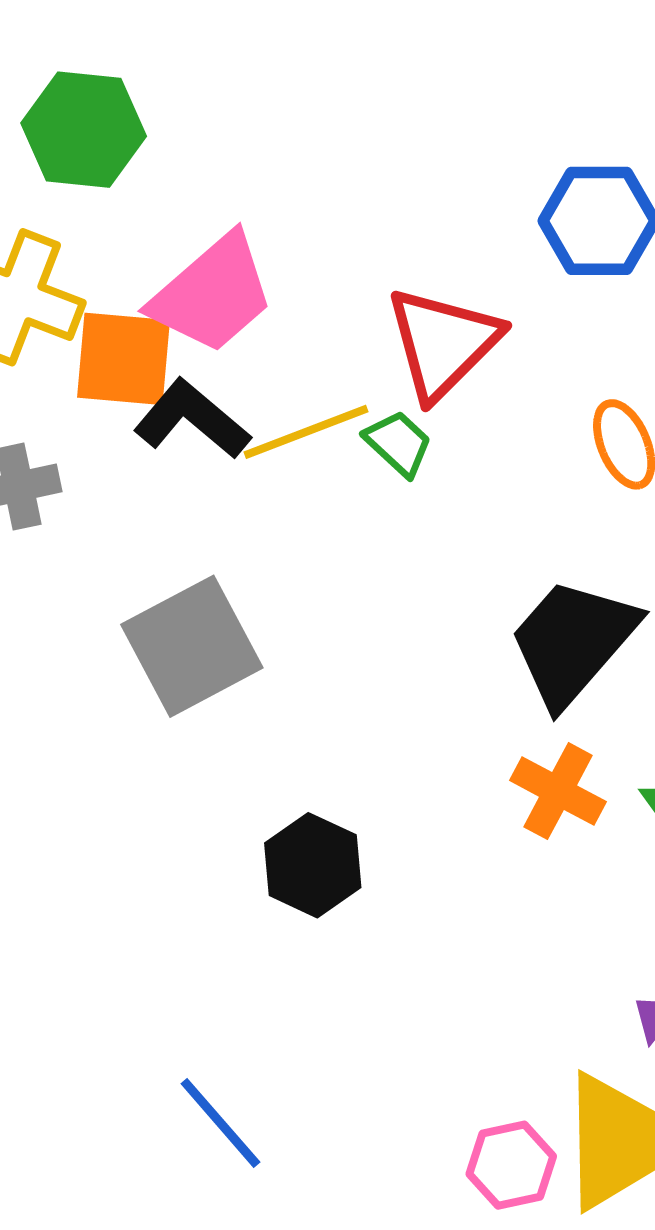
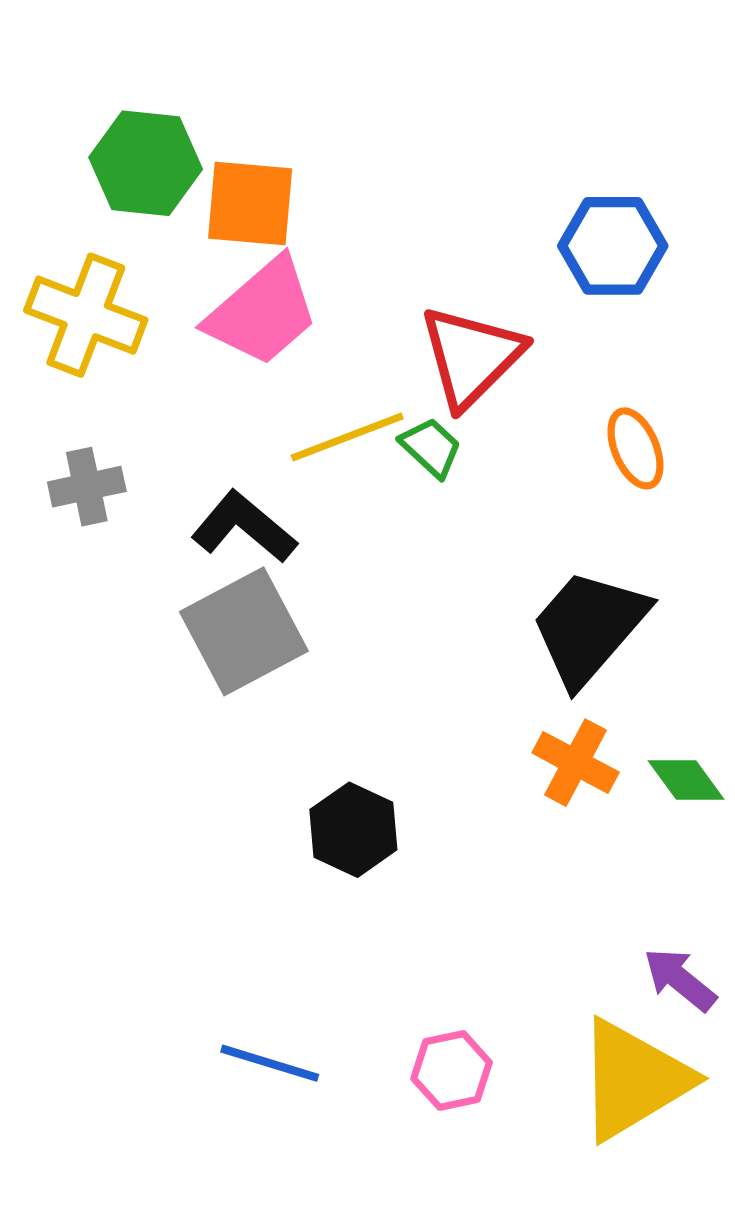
orange square: (124, 359) -> (250, 204), moved
black L-shape: (192, 419) -> (244, 527), moved
blue line: (220, 1123) -> (270, 1063), turned -32
pink hexagon: (511, 1165) -> (452, 1070), moved

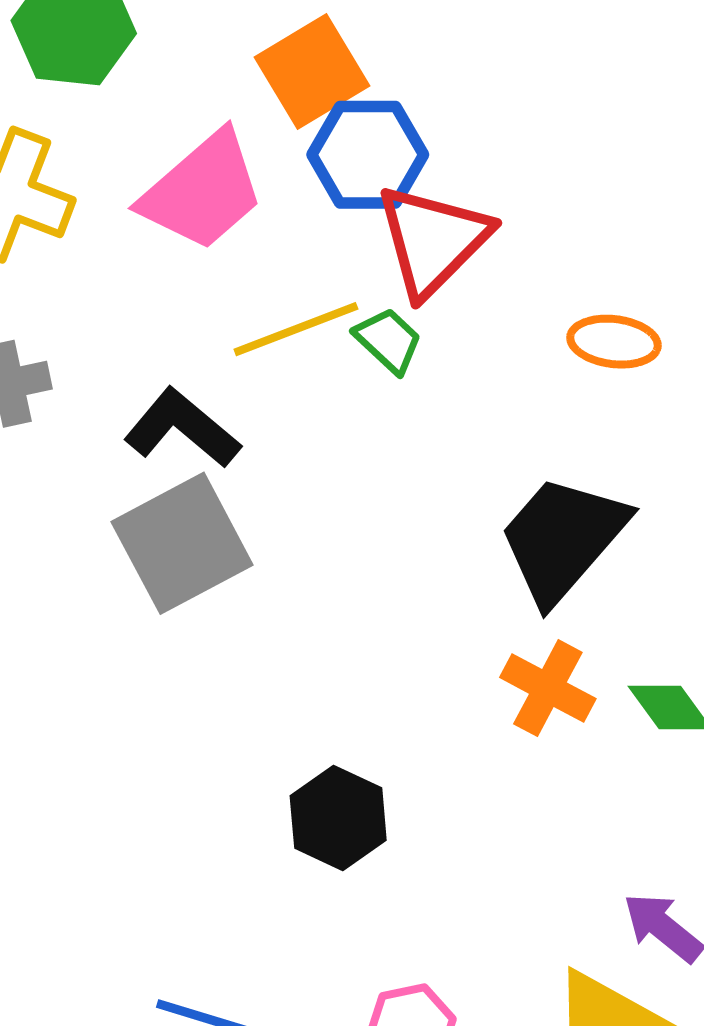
orange square: (250, 204) -> (312, 71), moved, turned -36
blue hexagon: (613, 246) -> (368, 155), moved
orange ellipse: (635, 448) -> (614, 342), turned -60
black hexagon: (353, 830) -> (338, 818), moved

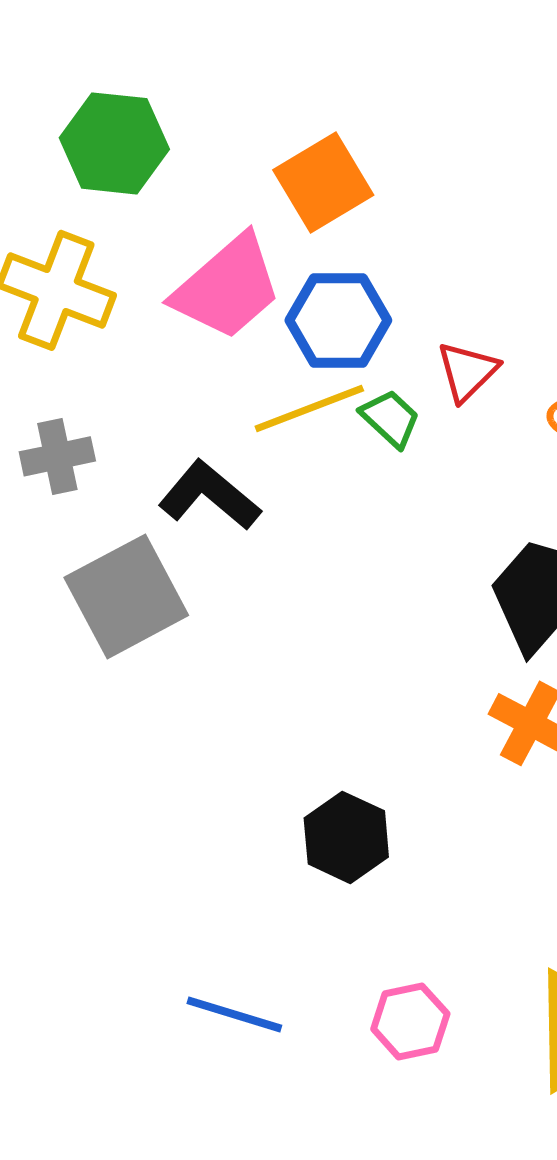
blue hexagon: (368, 155) -> (338, 320), moved
red triangle: (433, 240) -> (467, 371), moved, size x0.6
gray square: (182, 543) -> (126, 596), moved

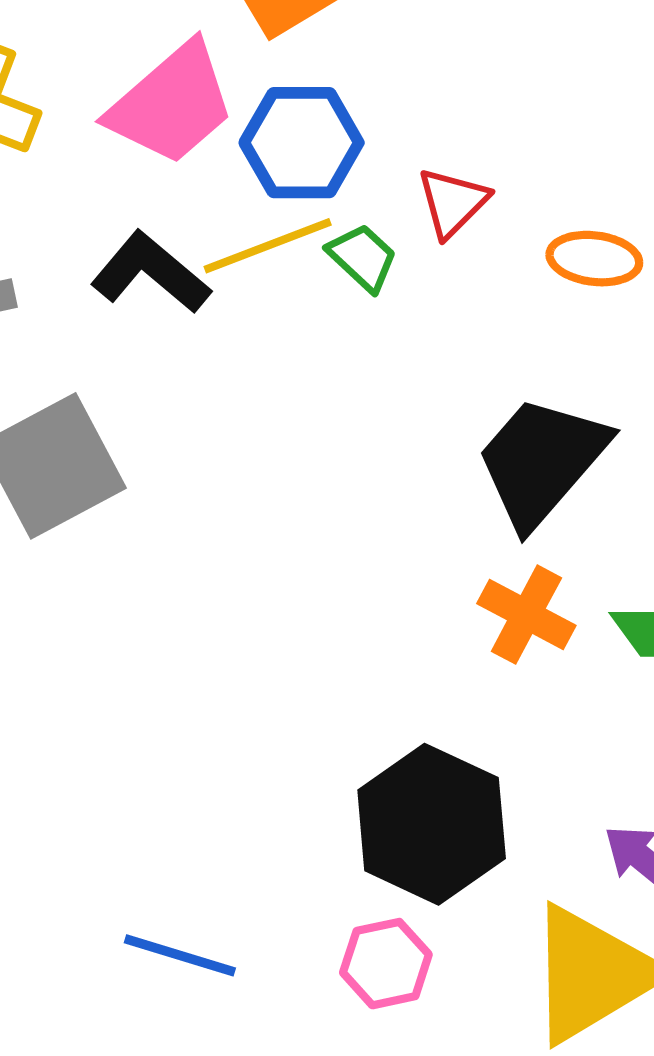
black L-shape: (209, 495) -> (151, 273), moved
black hexagon: (346, 837) -> (432, 824), moved, size x1.5

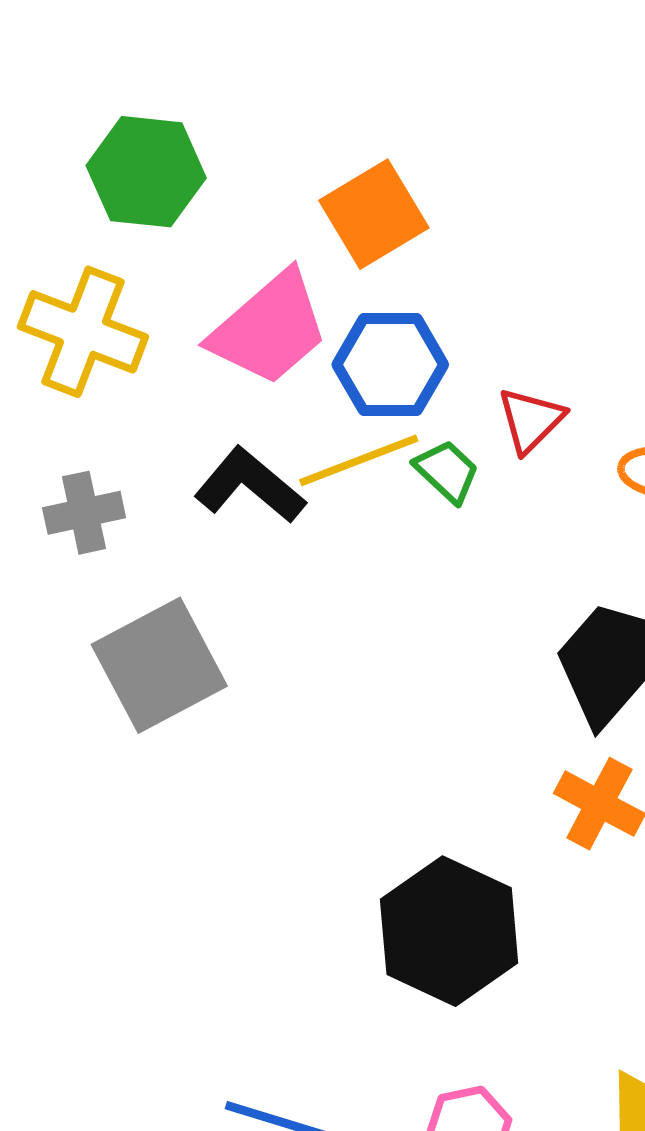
black hexagon: (432, 824) -> (449, 931), moved

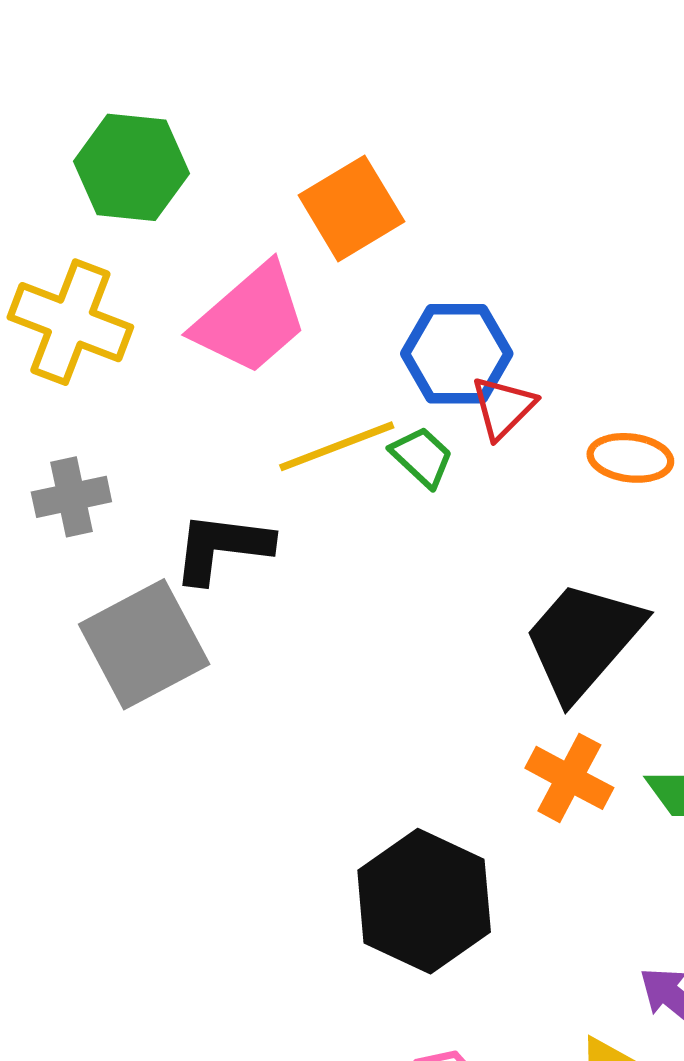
blue hexagon: (390, 365) -> (457, 354), moved
black L-shape: (250, 485) -> (222, 547), moved, turned -33

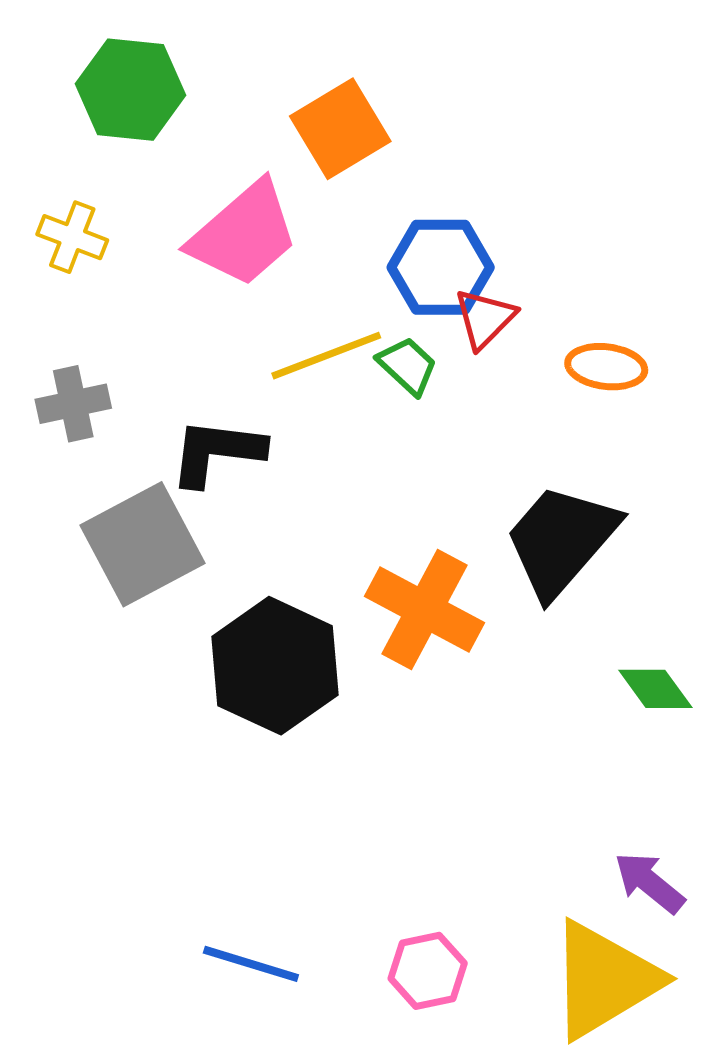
yellow cross: (70, 322) -> (72, 237), size x0.6
orange cross: (569, 778) -> (425, 610), moved, size x1.4
black hexagon: (424, 901) -> (275, 666), moved

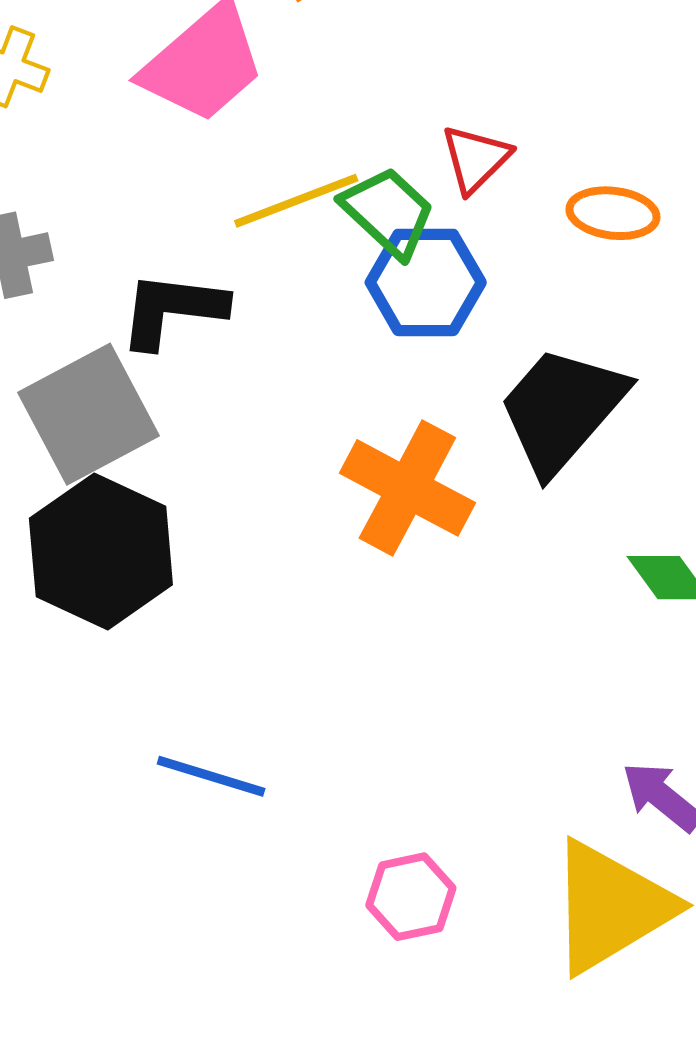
blue hexagon: (441, 267) -> (426, 282), moved
green trapezoid: (407, 366) -> (388, 212), size x1.4
black hexagon: (275, 666) -> (101, 552), moved
blue line: (251, 964) -> (211, 776), moved

